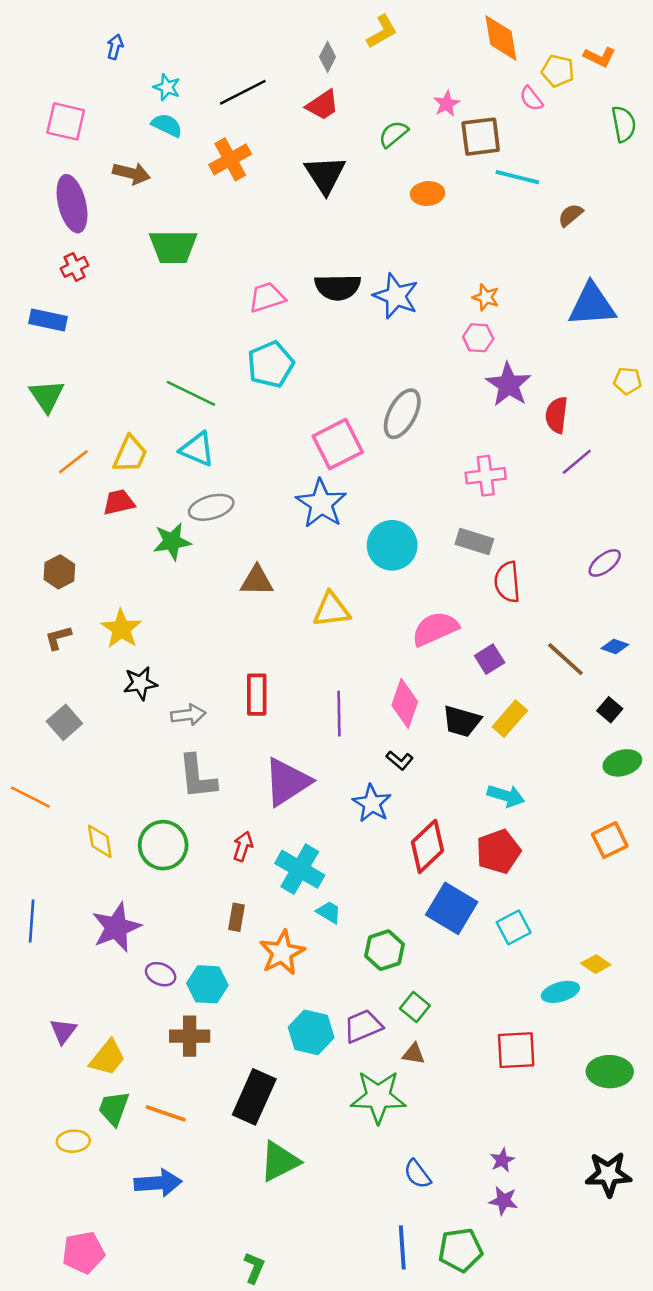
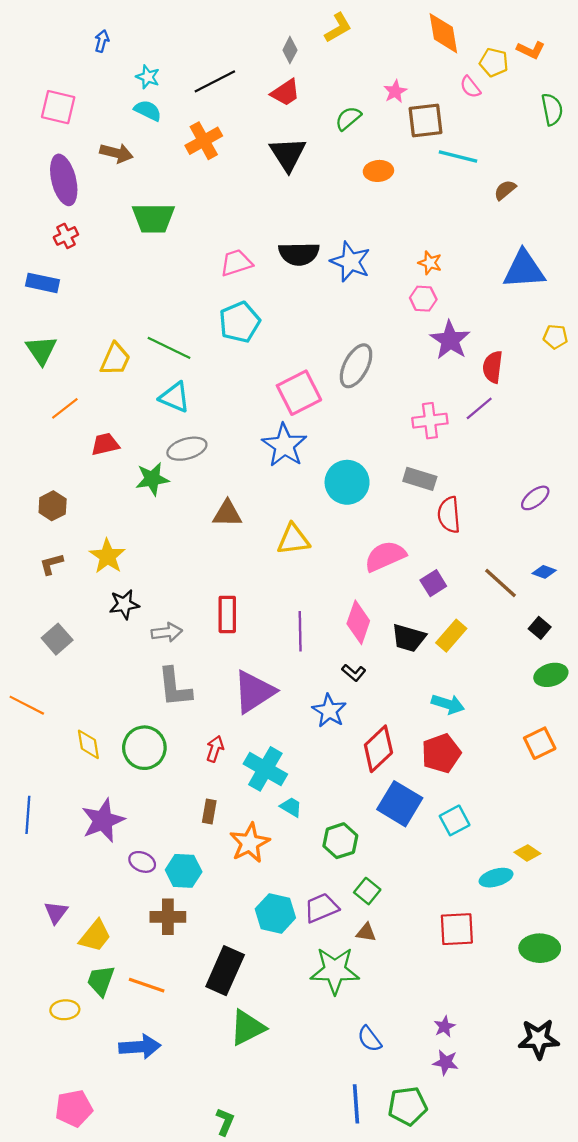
yellow trapezoid: (130, 454) -> (115, 359), moved
purple line: (577, 462) -> (479, 408), moved

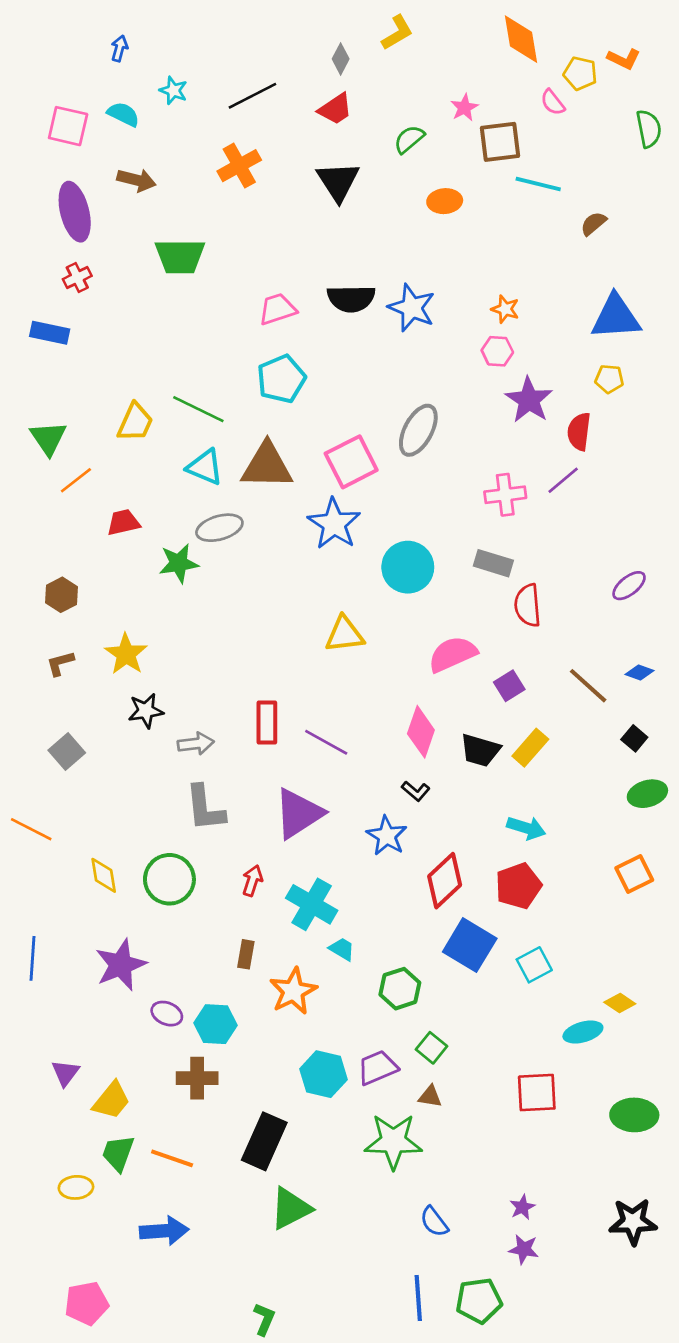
cyan semicircle: (148, 110) -> (123, 114), moved
yellow pentagon: (555, 337) -> (609, 379), moved
green triangle: (41, 350) -> (48, 438), moved
brown triangle: (227, 514) -> (267, 466), moved, size x1.5
purple line: (300, 631) -> (326, 742), moved, turned -60

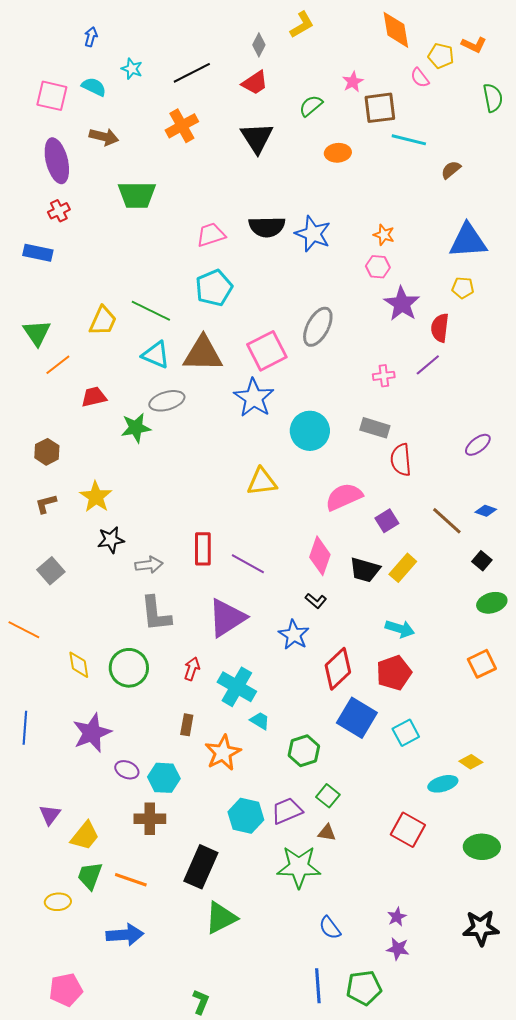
pink cross: (505, 495) -> (384, 376), size x0.7
red square: (537, 1093) -> (408, 830), turned 32

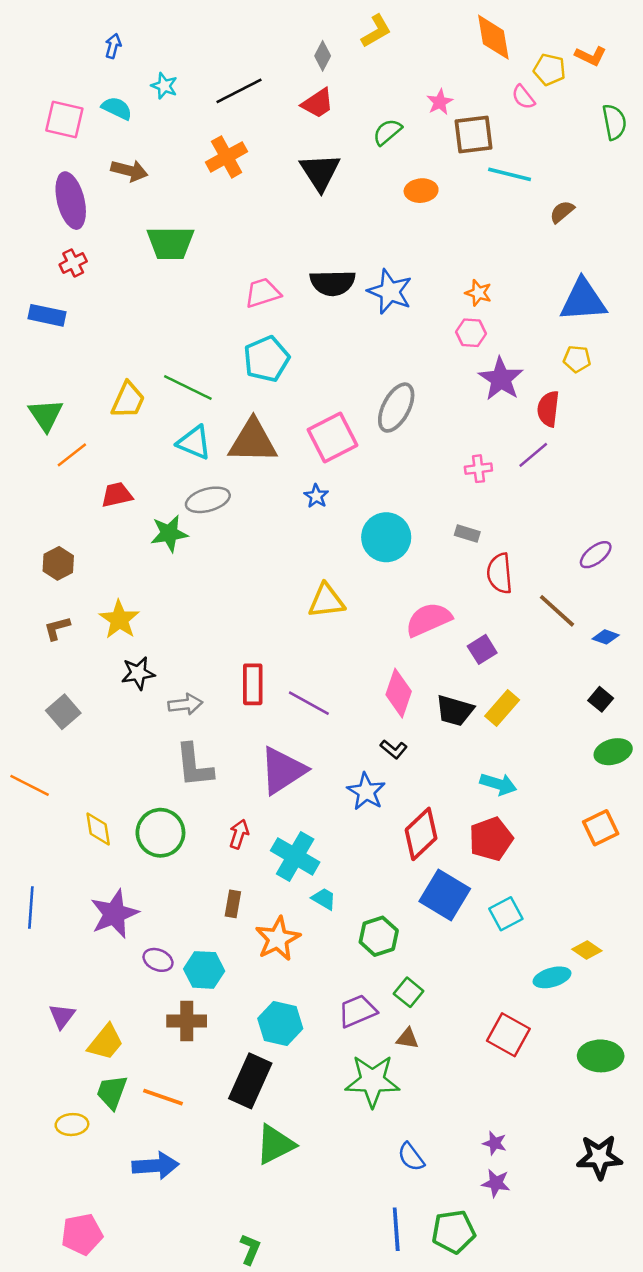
blue star: (254, 398) -> (316, 496), size x0.5
gray rectangle: (375, 428) -> (467, 533), size x0.7
brown line: (447, 521) -> (557, 611), moved
cyan hexagon: (246, 816) -> (280, 1024), moved
purple star: (397, 917) -> (495, 1143), turned -30

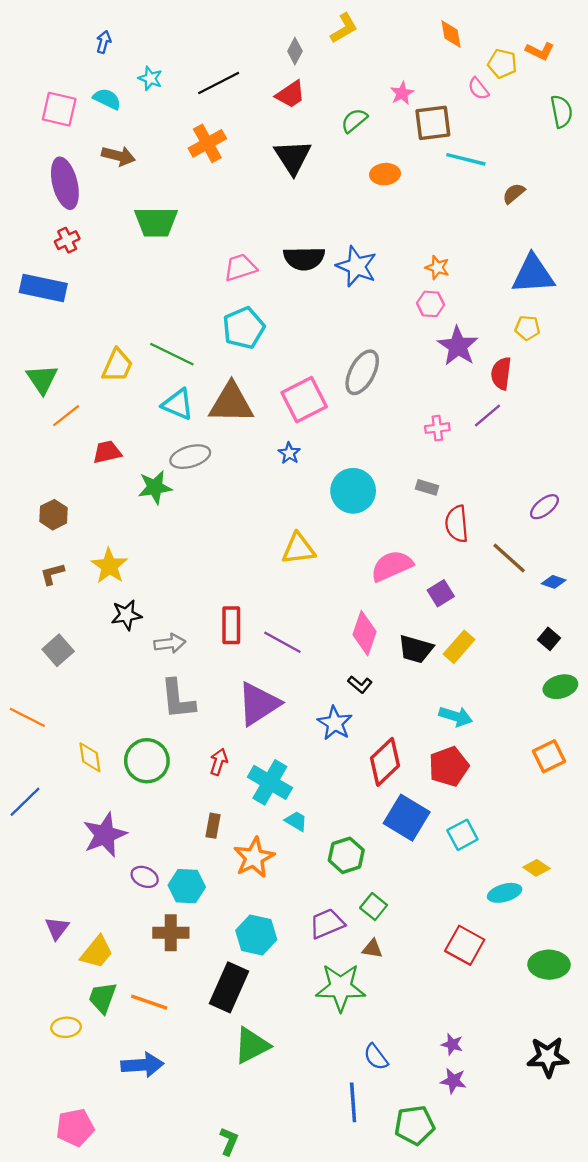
orange diamond: (493, 37) -> (451, 34), size x0.7
blue rectangle: (47, 315) -> (43, 288), size x1.4
blue line: (31, 908) -> (25, 802), moved, turned 42
blue line: (396, 1229) -> (353, 1102), moved

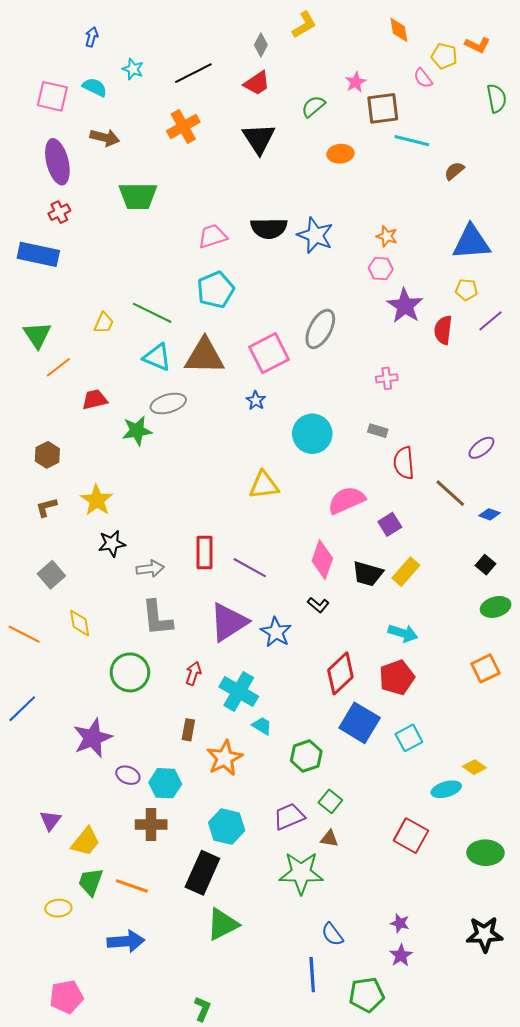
yellow trapezoid: (117, 365) -> (104, 323), size x0.7
purple line: (487, 416) -> (491, 321), moved
blue star: (335, 723) -> (276, 632), moved
yellow diamond: (90, 757) -> (80, 623), moved
purple star: (453, 1081) -> (401, 955), turned 30

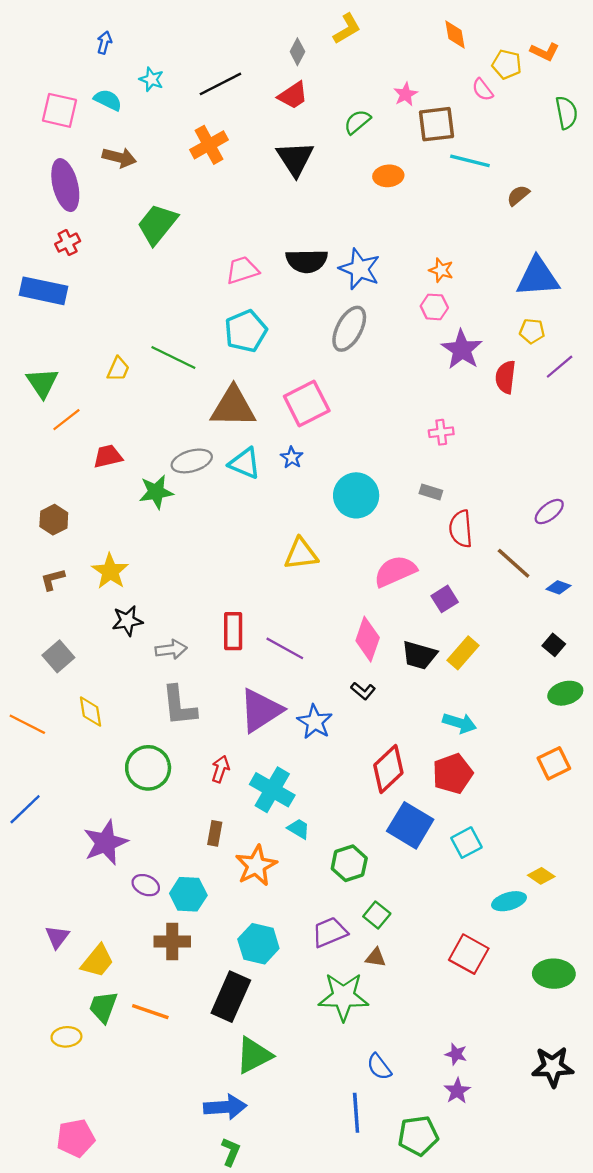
green trapezoid: (138, 196) -> (157, 224), turned 129
gray ellipse: (320, 329) -> (349, 329), moved
cyan triangle: (157, 357) -> (245, 463), moved
blue arrow: (126, 941) -> (225, 1107), moved

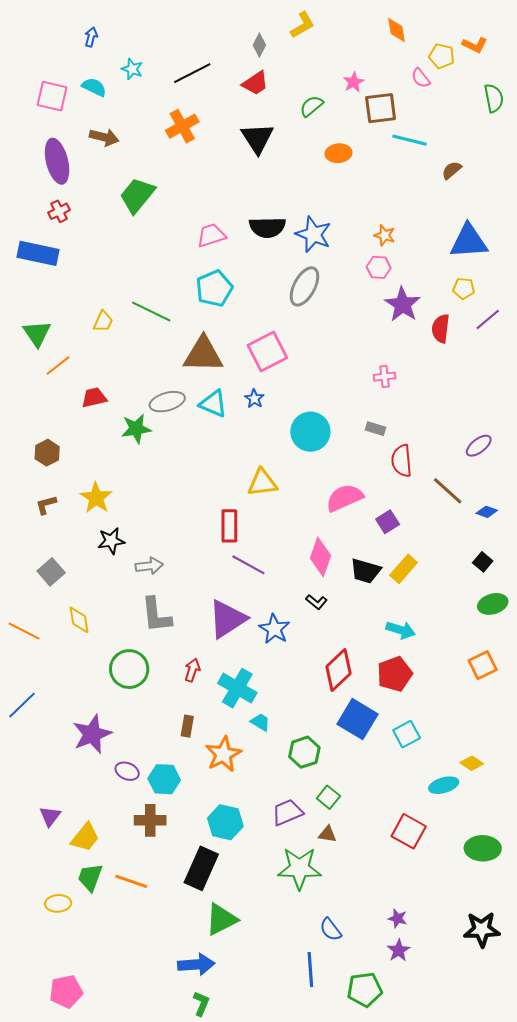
red rectangle: (233, 631) -> (229, 526), moved

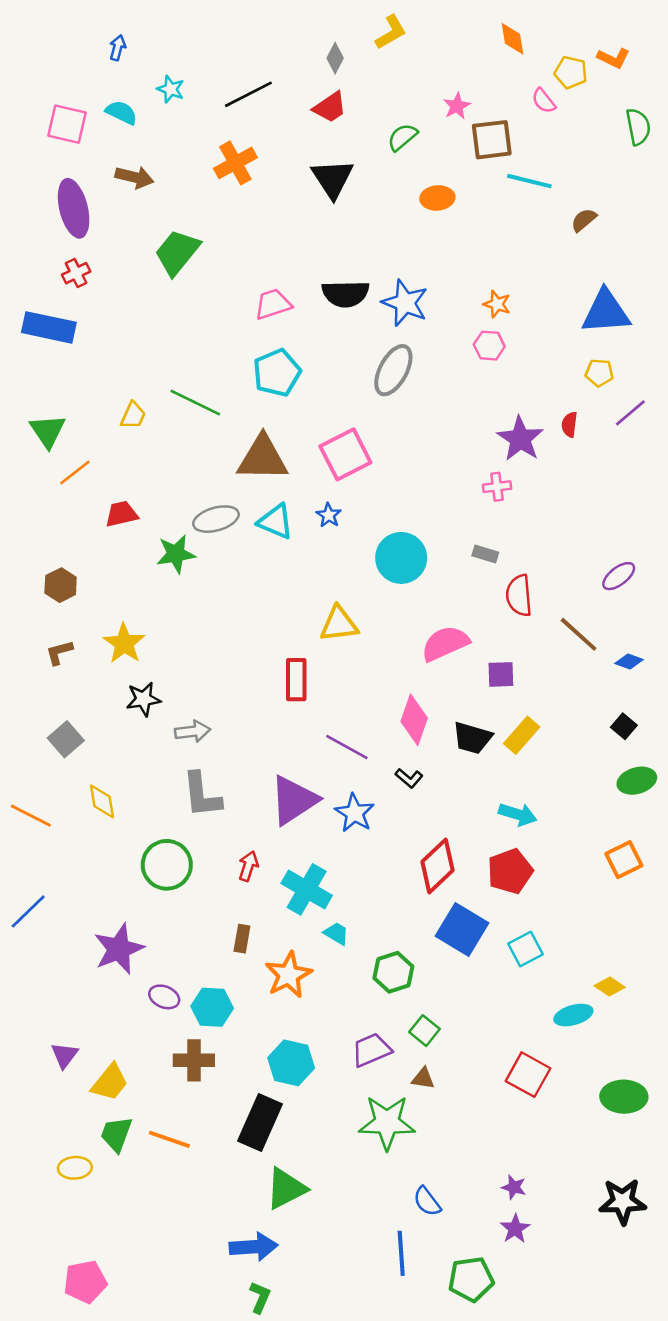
purple star: (403, 304) -> (520, 439), moved
red semicircle: (441, 328) -> (569, 425), size x0.7
purple square: (388, 522) -> (501, 674), turned 30
purple line: (248, 565) -> (347, 747), moved

